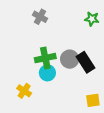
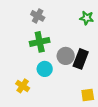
green cross: (45, 58) -> (40, 42), moved
black rectangle: (85, 62) -> (81, 59), turned 54

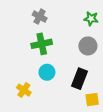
gray circle: (66, 56) -> (88, 46), moved
black rectangle: (81, 59) -> (80, 79), moved

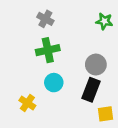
gray circle: (88, 46) -> (96, 65), moved

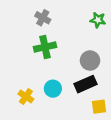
cyan circle: (54, 83) -> (53, 89), moved
black rectangle: (91, 90) -> (85, 84), turned 45

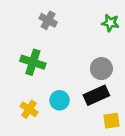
green cross: (45, 47) -> (33, 62), moved, turned 30

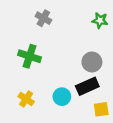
cyan circle: (60, 100) -> (62, 97), moved

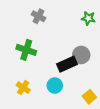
black rectangle: (87, 86) -> (67, 64), moved
yellow square: (101, 109) -> (89, 97), turned -32

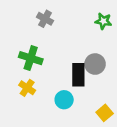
black rectangle: (67, 64) -> (78, 75), turned -66
yellow cross: (23, 88) -> (27, 88), moved

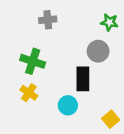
gray cross: (45, 19) -> (48, 20), turned -35
gray circle: (95, 64) -> (98, 51), moved

